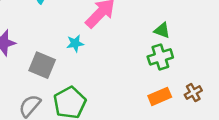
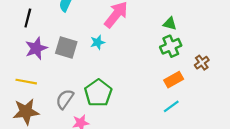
gray square: (42, 65) -> (66, 47), moved
brown cross: (193, 93) -> (202, 63), moved

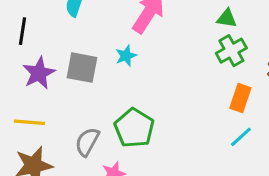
orange rectangle: (174, 80) -> (240, 98), turned -36

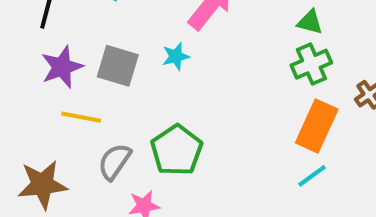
orange rectangle: (240, 98) -> (317, 126), size x1.4
yellow line: (29, 122) -> (81, 117), moved

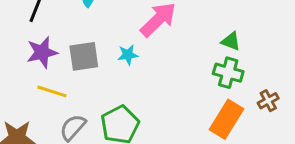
green cross: (311, 64) -> (228, 73), turned 32
gray square: (118, 66) -> (84, 56), turned -32

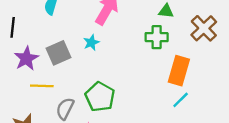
green cross: (228, 73) -> (157, 37), moved
brown cross: (268, 101) -> (204, 28), moved, size x1.6

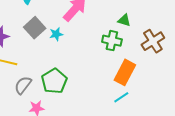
gray square: (59, 53) -> (35, 28), moved, turned -30

